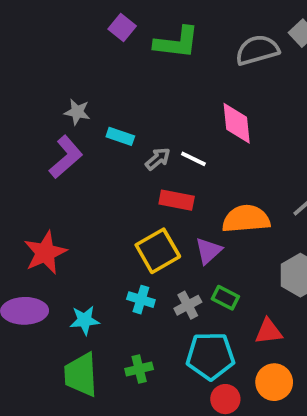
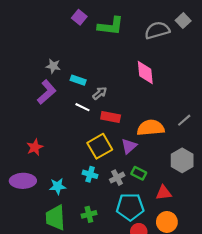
white line: (193, 159) -> (82, 107), moved
red star: (45, 253) -> (35, 147), size x0.7

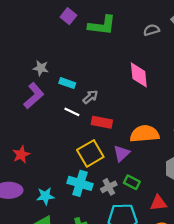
gray semicircle: (157, 30) -> (151, 30), size x0.6
cyan cross: (90, 174) -> (80, 183), size x1.5

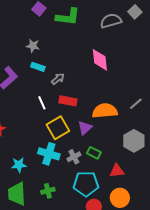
gray semicircle: (151, 30) -> (111, 21), size x1.5
gray star: (41, 68) -> (33, 46), moved
white line: (72, 112) -> (42, 103), moved, turned 40

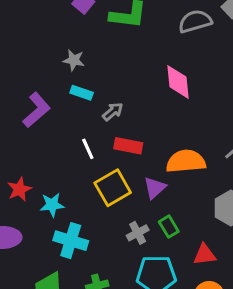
green rectangle: (94, 153) -> (169, 227), turned 32
cyan cross: (49, 154) -> (71, 241), moved
cyan star: (19, 165) -> (52, 205), moved

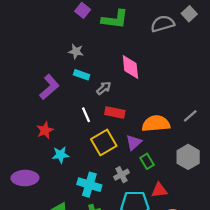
pink diamond: (178, 82) -> (130, 67), moved
red star: (19, 189) -> (45, 130), moved
green rectangle: (169, 227) -> (147, 161), moved
cyan cross: (71, 241) -> (89, 185), moved
red triangle: (204, 255) -> (159, 190), moved

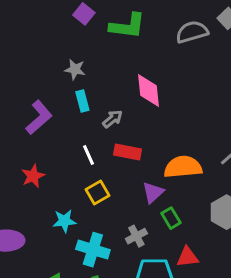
cyan rectangle: (82, 75) -> (82, 101), turned 56
yellow square: (104, 142) -> (97, 193), moved, size x0.7
cyan star: (60, 155) -> (64, 221), moved

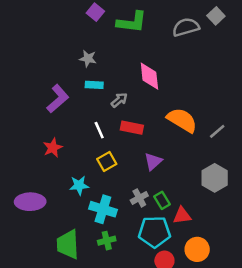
cyan rectangle: (82, 101) -> (94, 85), turned -72
orange semicircle: (183, 167) -> (182, 120), moved, turned 36
green rectangle: (171, 218) -> (162, 200), moved

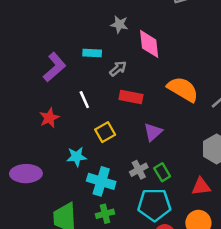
gray star: (88, 59) -> (119, 24), moved
white line: (99, 130) -> (84, 100), moved
red triangle: (182, 215) -> (201, 187), moved

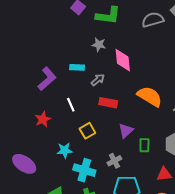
green rectangle: (162, 172) -> (144, 145), moved, turned 32
purple ellipse: (26, 174) -> (24, 164), turned 35

